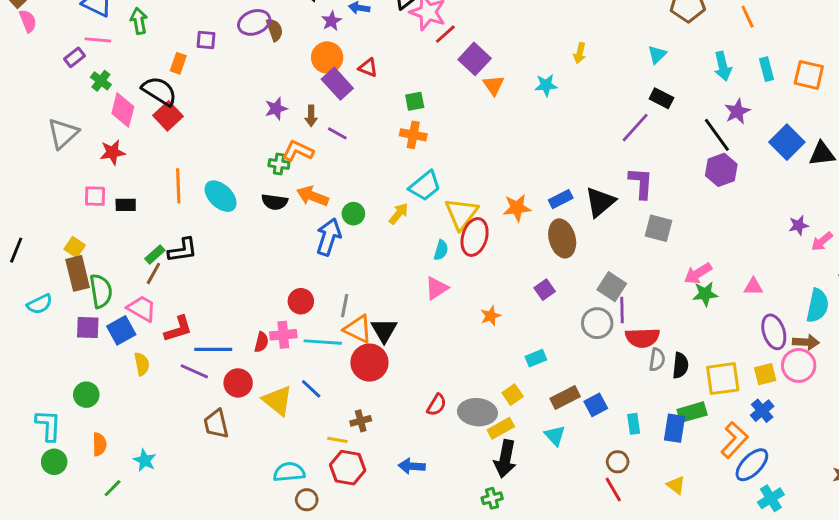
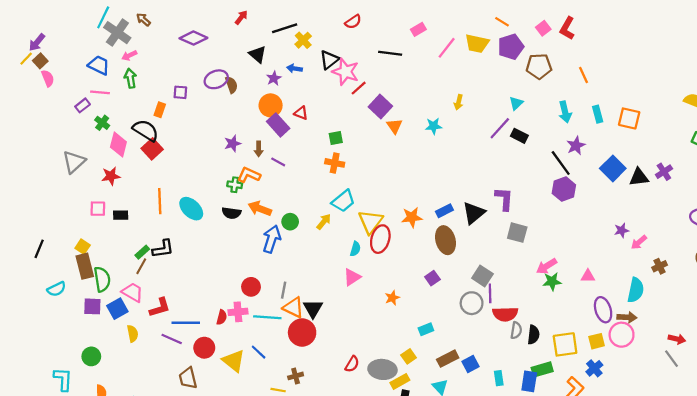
purple line: (635, 128) -> (500, 128), moved

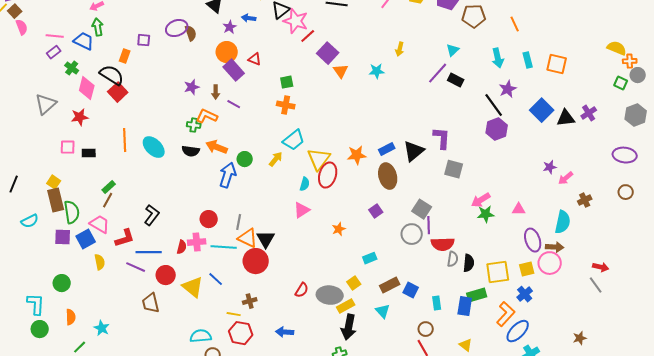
blue trapezoid: (99, 65) -> (84, 41), moved
pink line: (100, 92) -> (55, 36), moved
black L-shape: (163, 249) -> (152, 215), moved, turned -45
blue square: (470, 364) -> (411, 290), turned -35

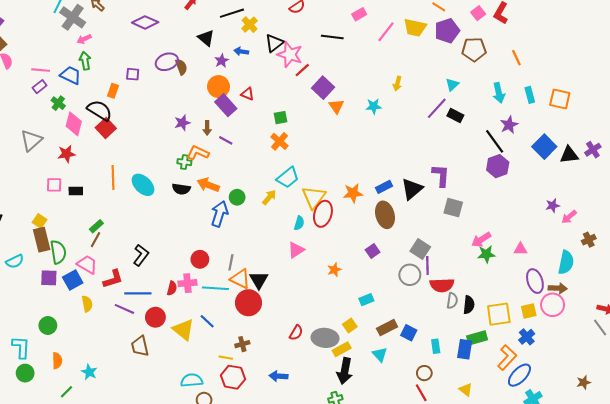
orange cross: (286, 105) -> (280, 141), turned 30

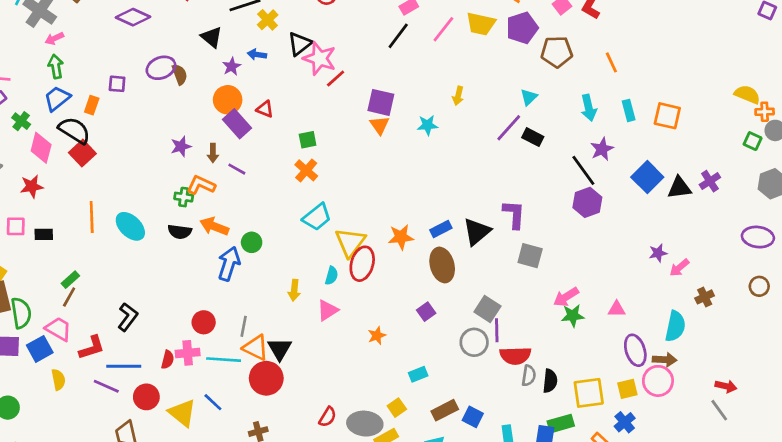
black line: (332, 37) -> (398, 36), moved, turned -60
blue trapezoid: (71, 75) -> (57, 98), moved, turned -65
purple square: (323, 88) -> (381, 102), moved, turned -30
yellow arrow: (269, 197) -> (294, 290), moved, turned 147

